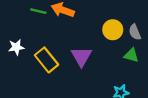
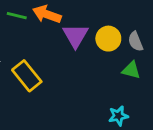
purple triangle: (81, 56) -> (75, 36), moved

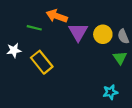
green line: (17, 16) -> (34, 28), moved
green triangle: (131, 70) -> (120, 58), turned 40

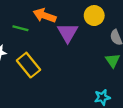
yellow circle: (103, 34) -> (94, 16), moved

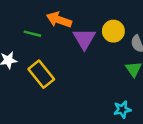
yellow circle: (94, 16) -> (113, 31), moved

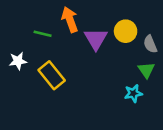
orange arrow: (59, 20) -> (70, 19), turned 50
cyan star: (122, 110) -> (133, 93), moved

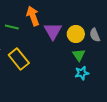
yellow circle: (126, 31) -> (76, 34), moved
green triangle: (146, 70) -> (79, 55), moved

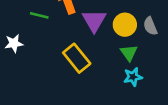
yellow rectangle: (19, 59) -> (77, 58), moved

